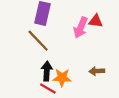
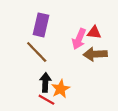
brown arrow: (97, 71) -> (95, 54), moved, size x1.5
orange star: (62, 78) -> (61, 89), turned -30

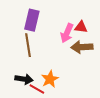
brown line: (37, 52) -> (28, 45), turned 35
black arrow: (45, 82) -> (24, 79), moved, turned 96

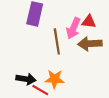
brown line: (28, 45) -> (57, 41), moved
orange star: (50, 79) -> (55, 79), turned 30

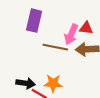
brown line: (57, 41) -> (55, 47), turned -70

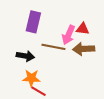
black arrow: (26, 83) -> (25, 56), moved
orange star: (53, 83) -> (31, 78), moved

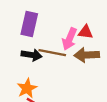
black arrow: (25, 56) -> (32, 55), moved
orange star: (31, 78) -> (27, 88), turned -30

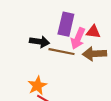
purple rectangle: (29, 24) -> (66, 24), moved
black arrow: (32, 55) -> (40, 42), moved

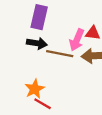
purple rectangle: (66, 24) -> (39, 17), moved

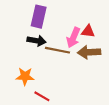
orange star: (35, 89) -> (25, 76), moved, turned 30

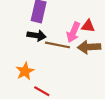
orange star: (25, 76) -> (25, 71), turned -30

